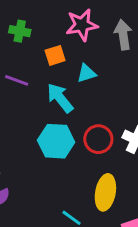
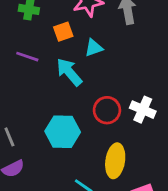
cyan hexagon: (56, 141) -> (63, 132), moved

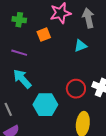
cyan triangle: (94, 48) -> (80, 46), moved
cyan arrow: (69, 72) -> (22, 79), moved

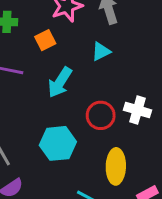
cyan arrow: (22, 79) -> (60, 82), moved, turned -100

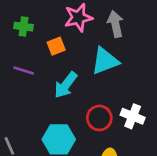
cyan triangle: (101, 51) -> (105, 61), size x1.6

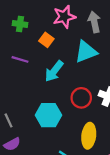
orange square: (56, 46) -> (46, 40), turned -32

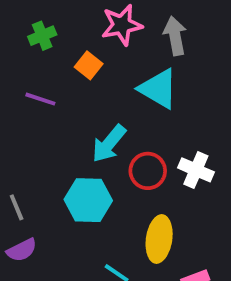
green cross: (20, 24) -> (42, 36), turned -32
cyan triangle: (86, 52) -> (158, 89), turned 50
cyan arrow: (54, 71) -> (109, 144), moved

